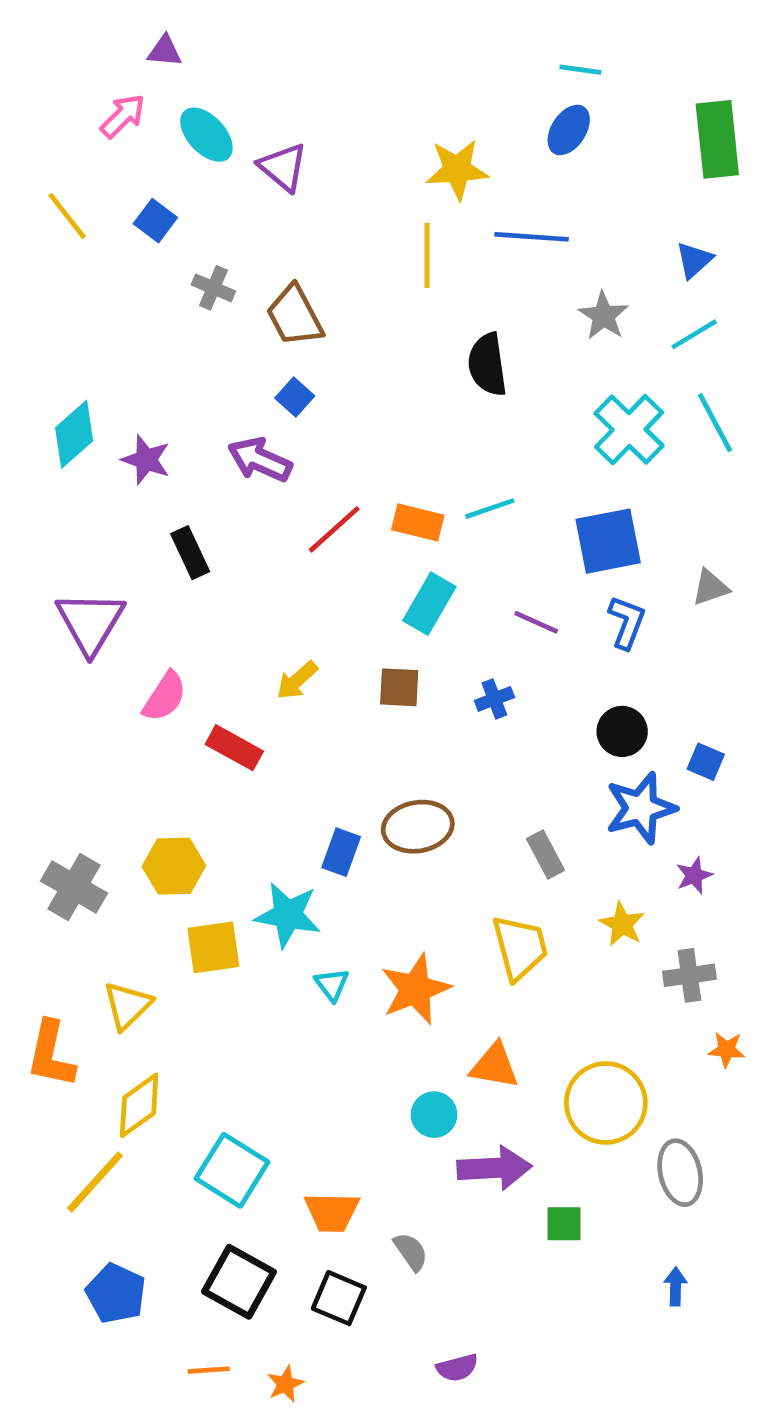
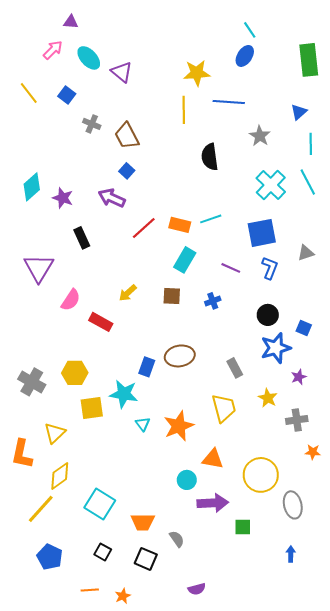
cyan line: (580, 70) -> (250, 30), turned 48
cyan line: (694, 334) -> (311, 144), moved, turned -60
black square: (239, 1282) -> (103, 552), size x0.6

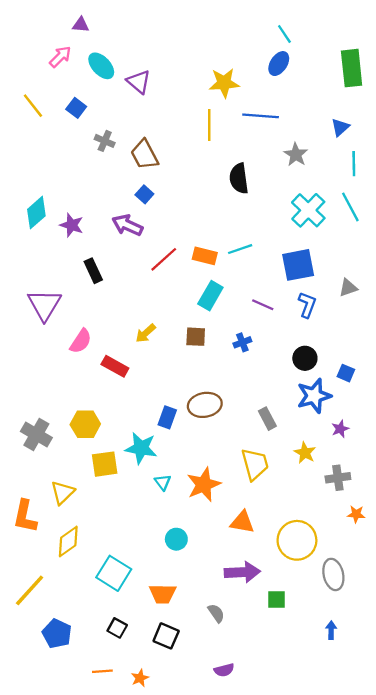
cyan circle: (187, 480) -> (176, 539), moved
yellow line: (41, 509) -> (30, 590), moved
gray semicircle: (177, 539) -> (216, 613), moved

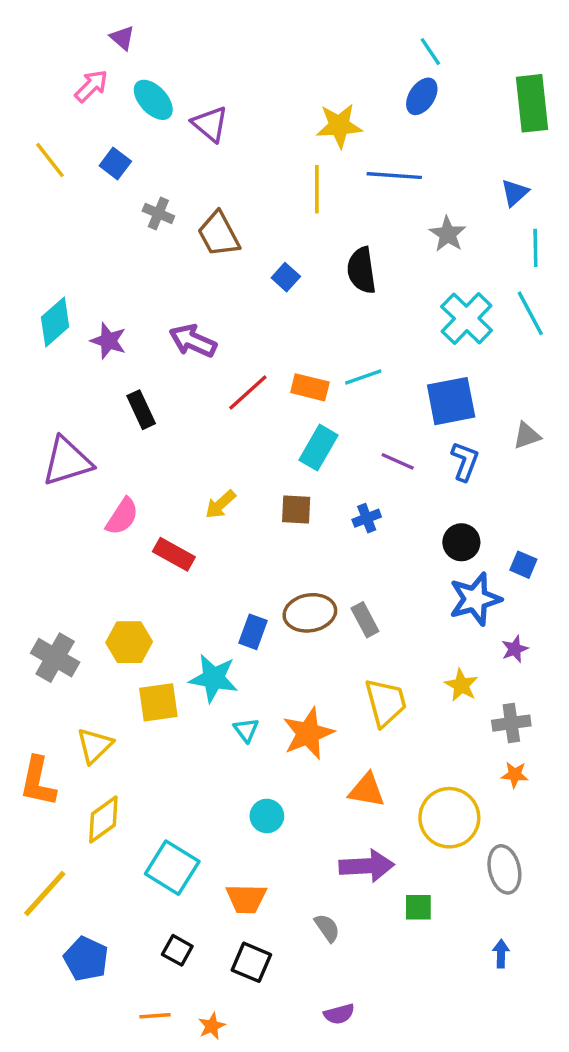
purple triangle: (81, 25) -> (122, 38), turned 36
blue square: (144, 194) -> (286, 277), moved
purple triangle: (44, 305) -> (67, 461), turned 42
gray rectangle: (267, 419) -> (365, 620), moved
orange star: (356, 514) -> (515, 775), moved

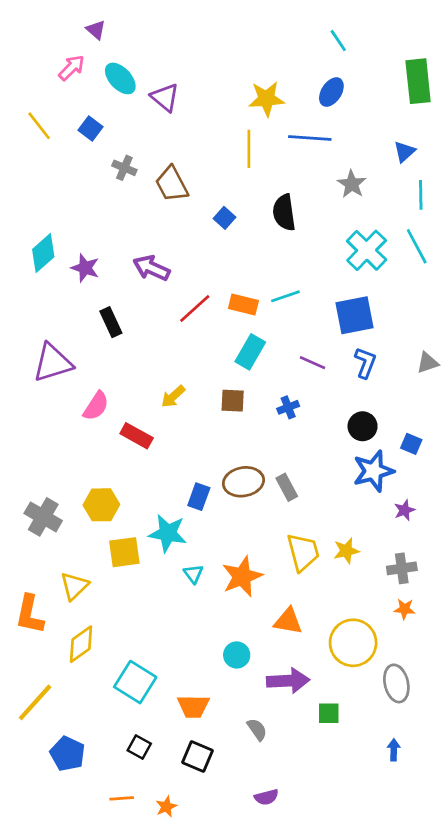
blue ellipse: (422, 96) -> (331, 92), moved
gray triangle: (527, 436) -> (428, 363), moved
yellow star: (461, 685) -> (346, 551), moved, turned 30
cyan circle: (267, 816) -> (237, 655), moved

